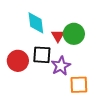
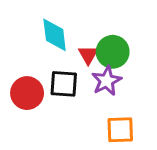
purple star: (61, 66) -> (107, 81), moved

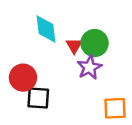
black square: (64, 84) -> (38, 98), moved
orange square: (120, 130) -> (115, 108), moved

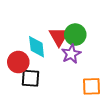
cyan diamond: (46, 29) -> (37, 47), moved
red triangle: (74, 46) -> (59, 37), size x1.5

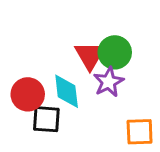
cyan diamond: (37, 47) -> (67, 91), moved

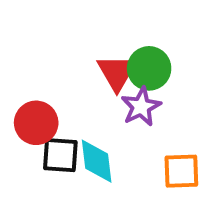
cyan diamond: (67, 91) -> (97, 161), moved

